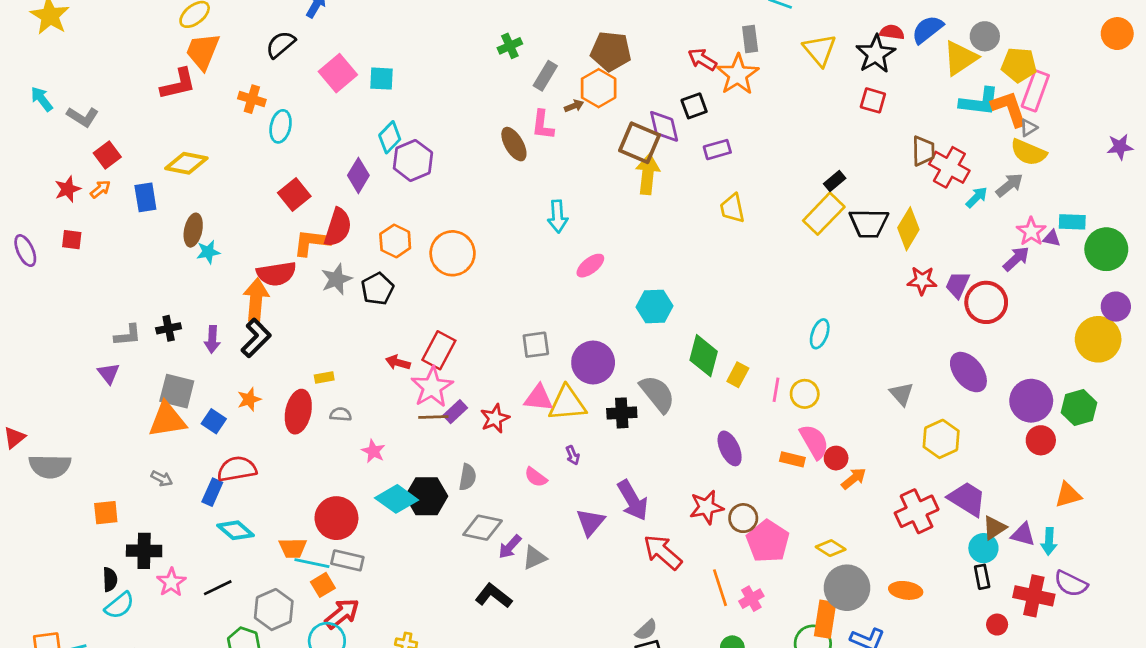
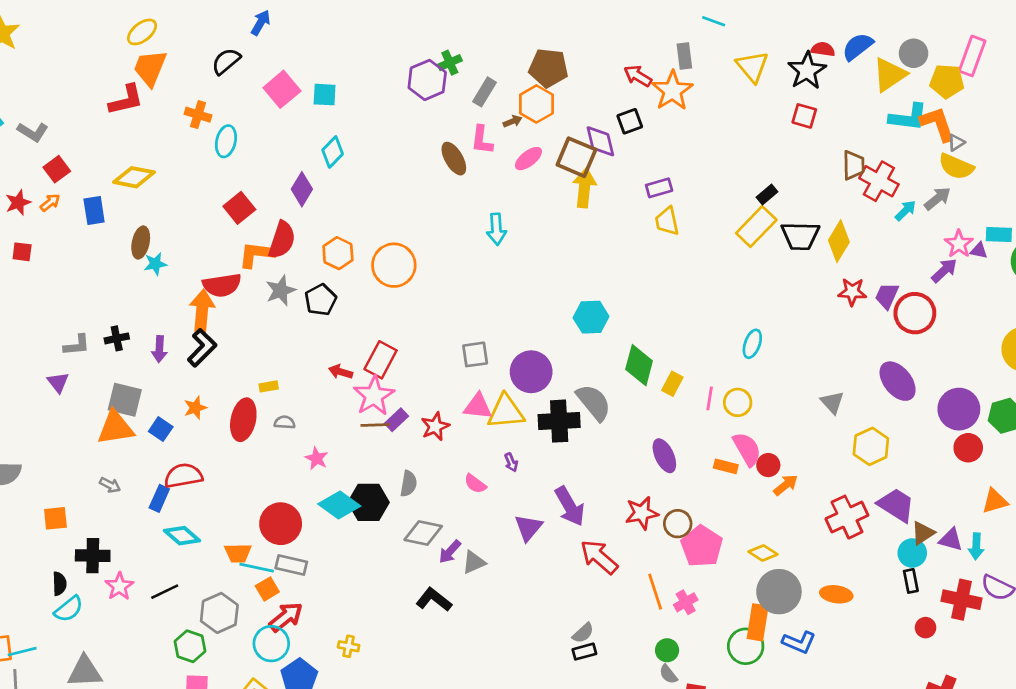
pink rectangle: (1035, 91) -> (972, 56), moved
purple rectangle: (717, 150) -> (659, 188), moved
purple hexagon: (413, 160) -> (427, 80), moved
pink ellipse: (590, 266) -> (528, 159), moved
black cross: (622, 413) -> (559, 421), size x1.4

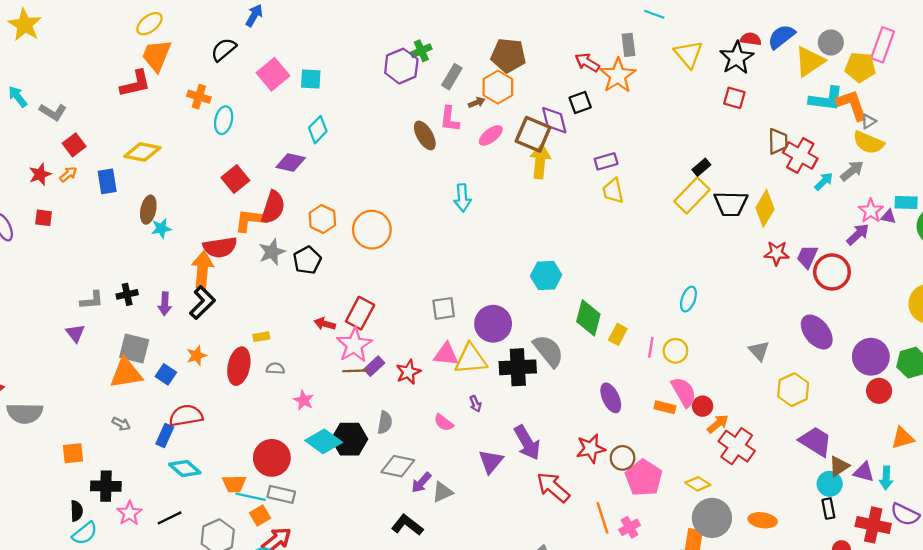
purple diamond: (302, 189) -> (291, 163), turned 72
red cross: (847, 517) -> (737, 446), moved, turned -30

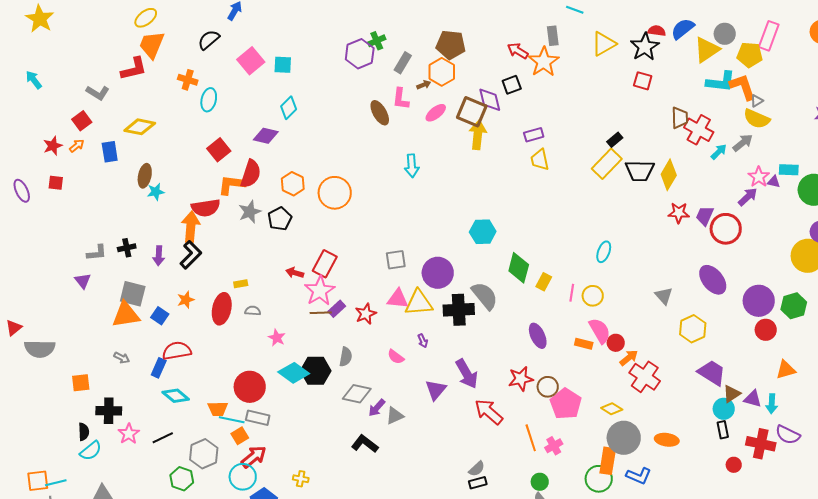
yellow triangle: (688, 54) -> (604, 44), turned 40
gray L-shape: (53, 112) -> (98, 93), moved

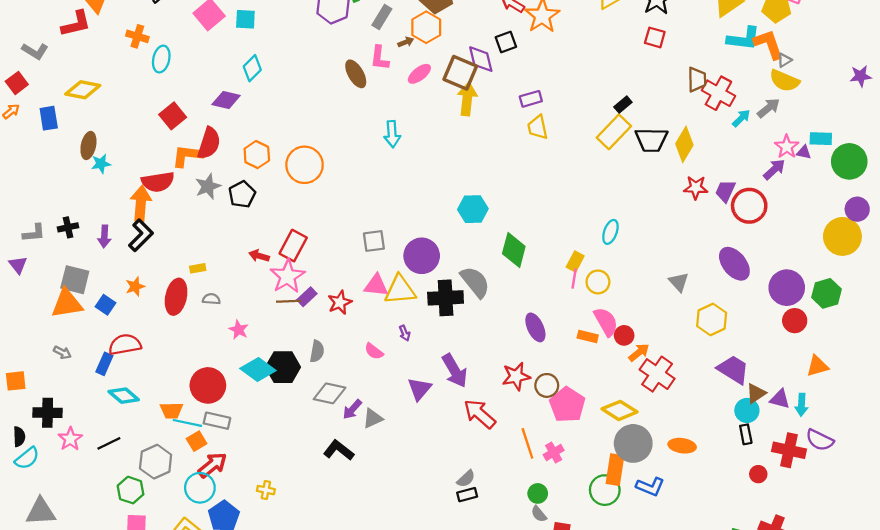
yellow rectangle: (544, 282) -> (575, 261), moved
yellow diamond: (612, 409) -> (620, 410), size x1.4

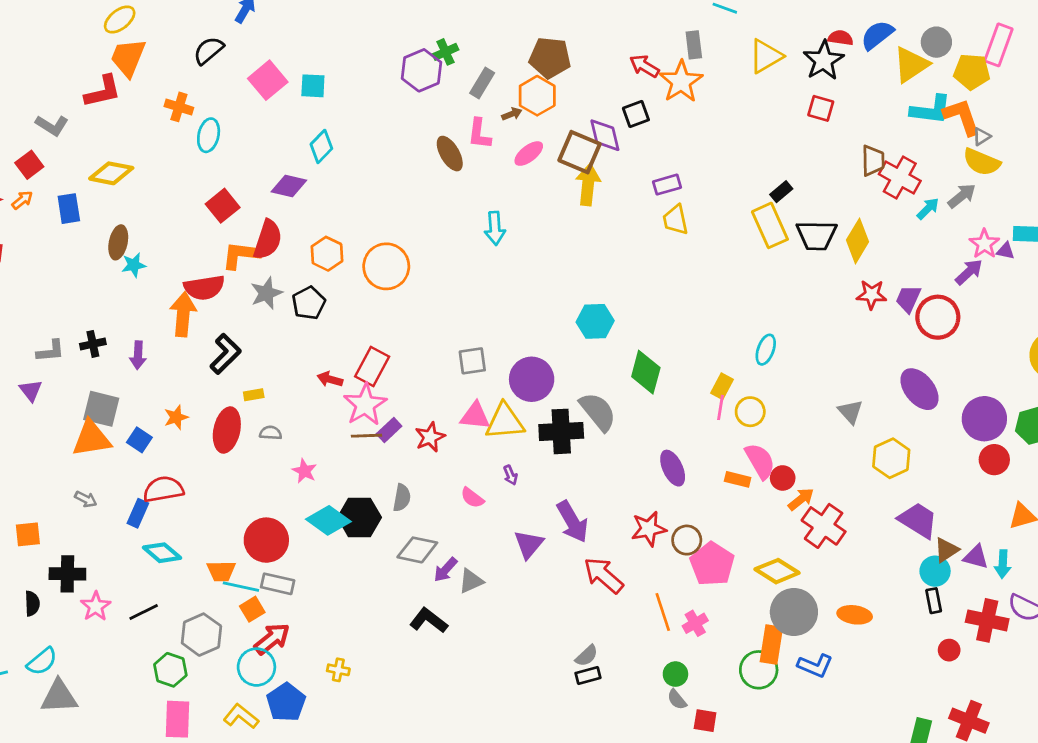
yellow rectangle: (614, 132) -> (770, 225), turned -68
black L-shape: (141, 235) -> (225, 354), moved
cyan semicircle: (27, 458) -> (42, 661), moved

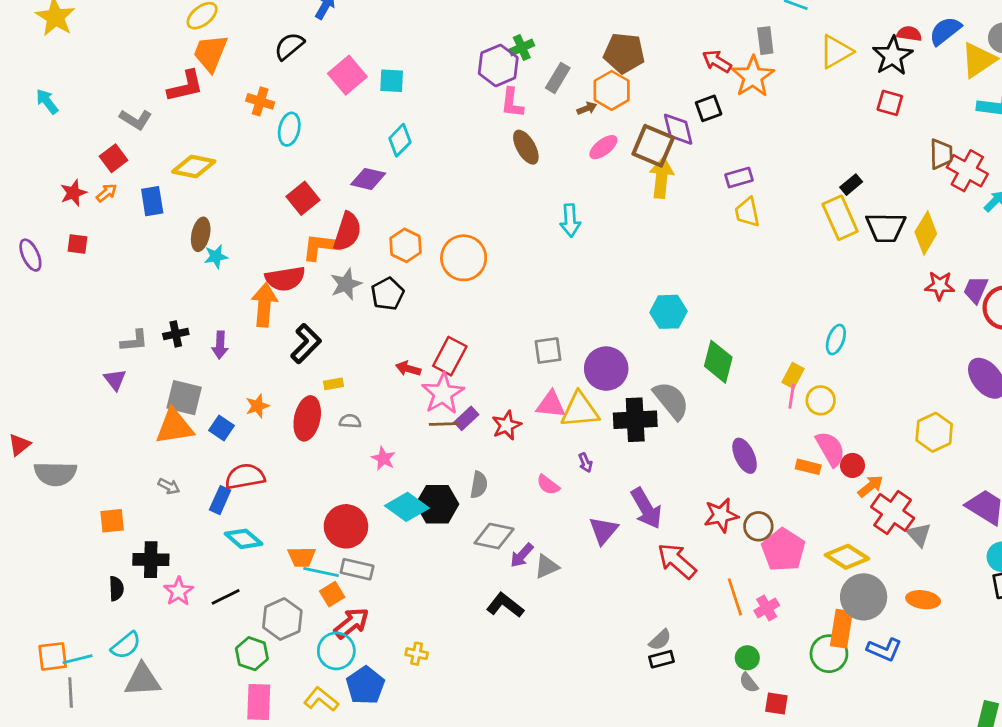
pink L-shape: (479, 134) -> (512, 103), moved
gray triangle: (850, 412) -> (919, 535), moved
yellow hexagon: (891, 458) -> (934, 432), moved

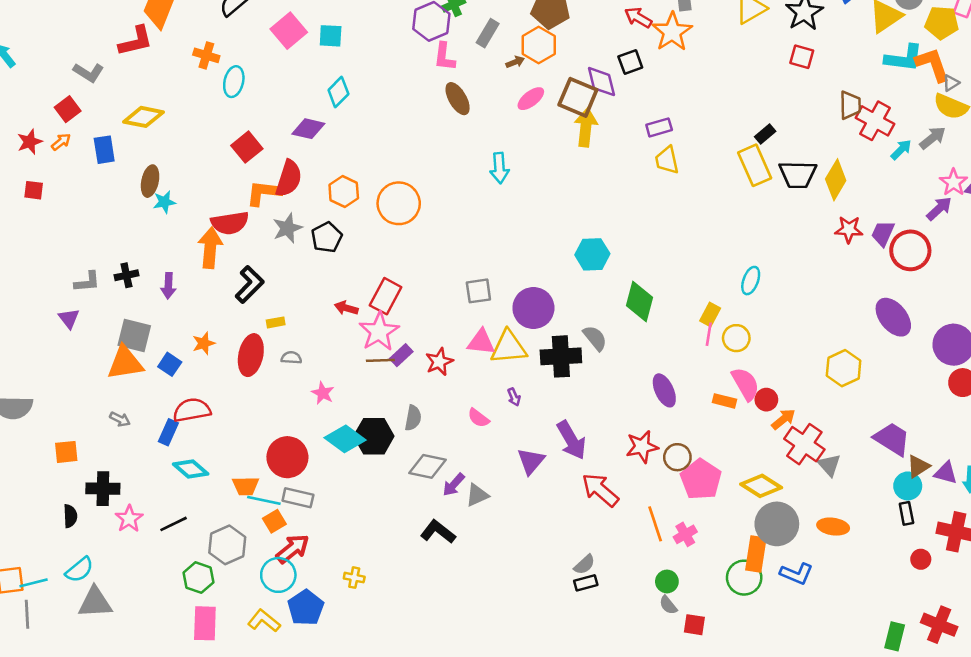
gray semicircle: (671, 400) -> (595, 338), size x0.7

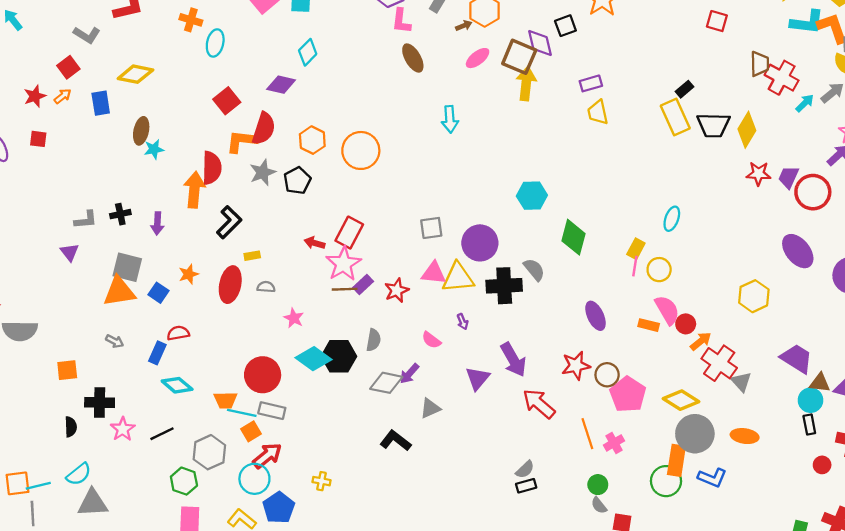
red semicircle: (230, 223) -> (212, 168), turned -80
red semicircle: (192, 410) -> (178, 333), size x0.7
brown triangle: (918, 466) -> (820, 383), turned 40
purple arrow: (454, 485) -> (409, 374), moved

